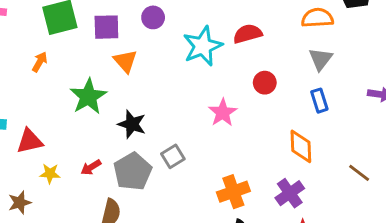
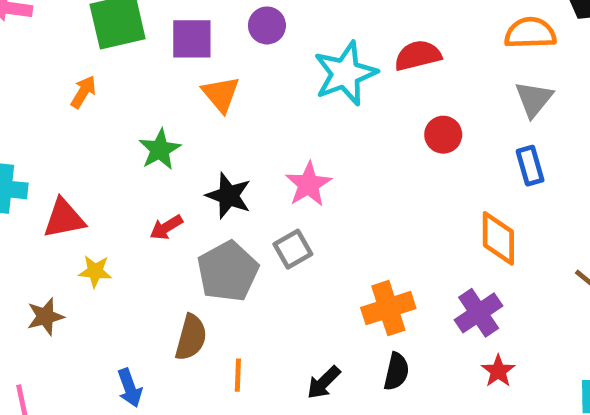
green star: (88, 97) -> (160, 150), size x0.7
pink star: (223, 113) -> (308, 184), moved
red arrow: (91, 167) -> (166, 227), moved

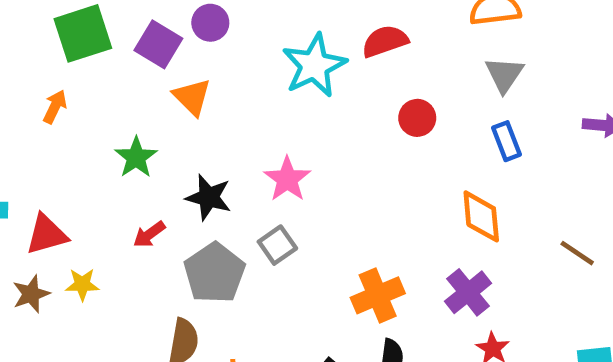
purple circle: (267, 25) -> (210, 23), moved
purple square: (192, 39) -> (158, 44), turned 36
brown star: (45, 317) -> (31, 294), moved

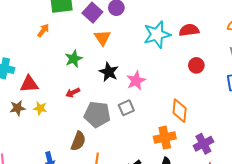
black star: (209, 197) -> (109, 72), moved
orange diamond: (481, 216) -> (180, 111), moved
gray pentagon: (214, 273) -> (97, 114), turned 30

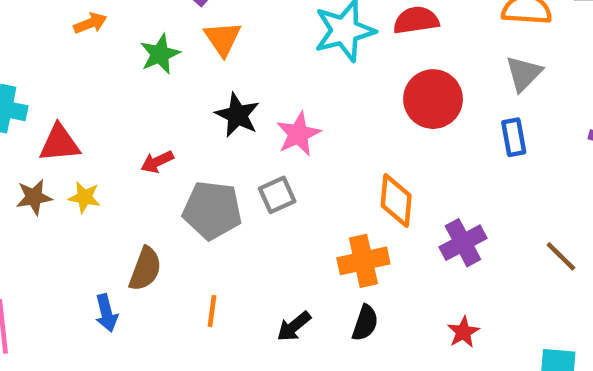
orange arrow: (43, 30) -> (90, 23), turned 32
green star: (74, 59) -> (160, 54), moved
red circle: (196, 65) -> (433, 99), size x1.6
brown semicircle: (78, 141) -> (145, 269), moved
purple cross: (203, 144) -> (463, 243), moved

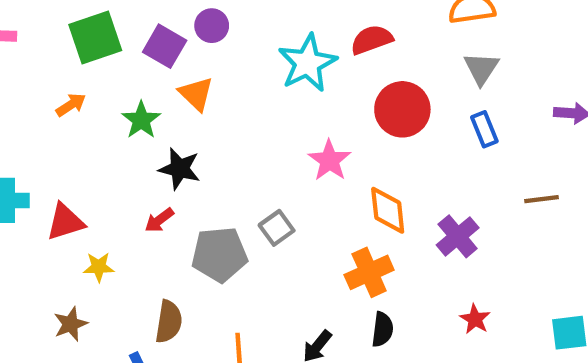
black star: (237, 115) -> (180, 169), moved
pink star: (298, 134) -> (329, 160), moved
brown star: (34, 197) -> (71, 324), moved
brown line: (561, 256) -> (541, 199), moved, turned -40

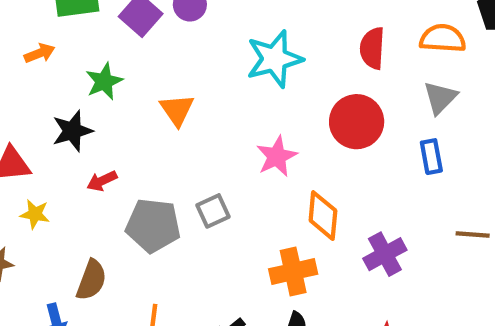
red semicircle: (372, 40) -> (372, 48), moved, turned -78
orange triangle: (196, 94) -> (177, 110), moved
black star: (180, 169) -> (72, 131), moved, turned 30

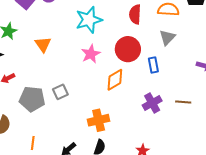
pink star: (277, 156) -> (91, 54), moved
blue rectangle: (431, 157) -> (153, 65), moved
orange diamond: (323, 216) -> (115, 80), moved, turned 55
purple cross: (385, 254) -> (152, 103), moved

